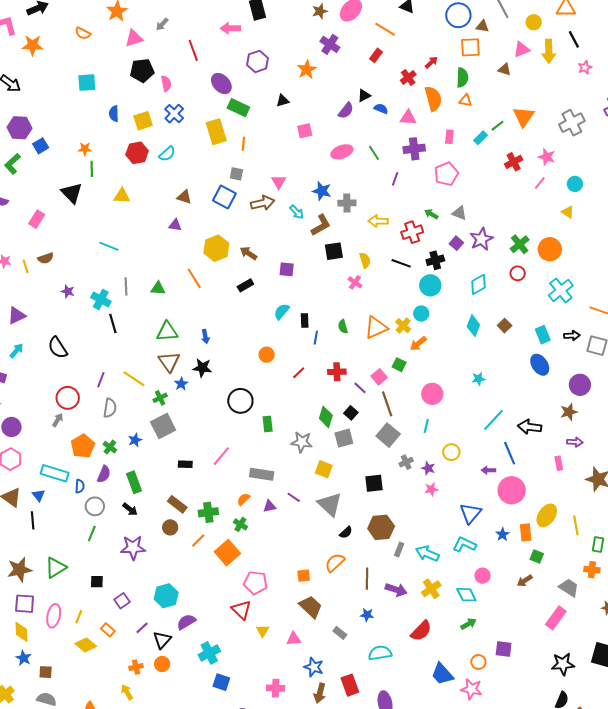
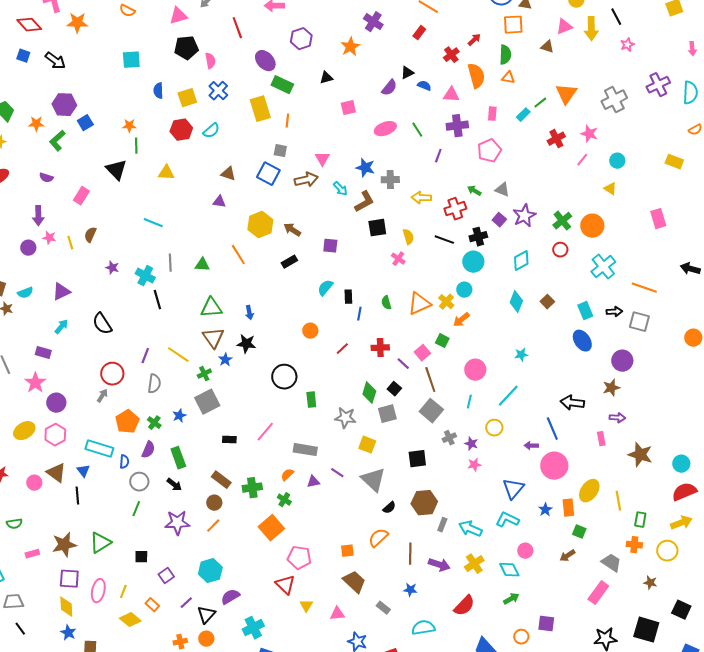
brown semicircle: (46, 258) -> (90, 235), turned 133
cyan line: (494, 420) -> (508, 396), moved
orange line: (198, 540) -> (213, 526), moved

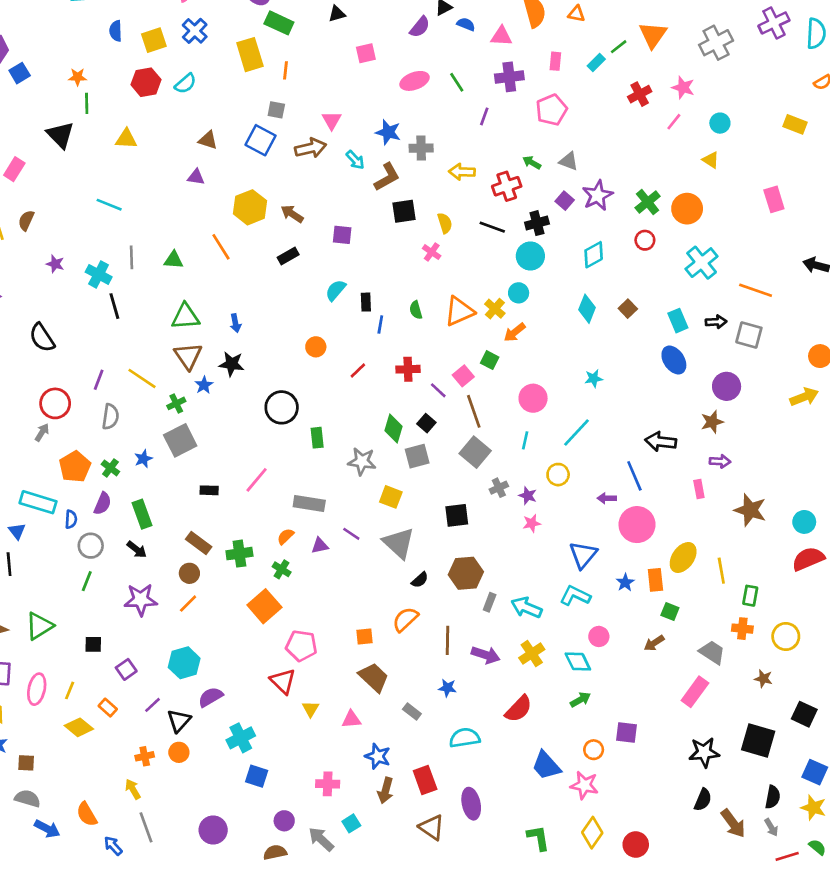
yellow arrow: (681, 523) -> (804, 397), moved

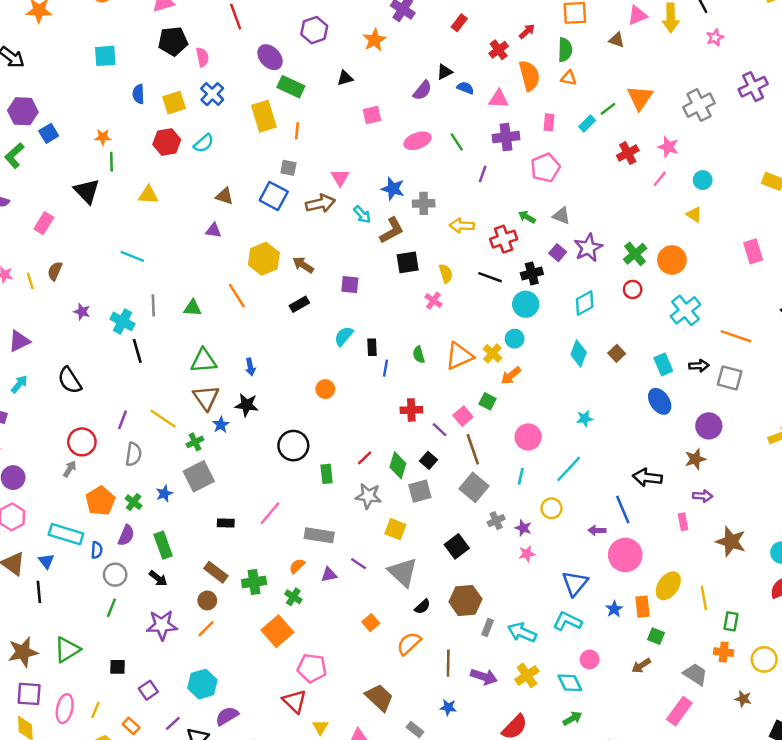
red line: (358, 371) -> (365, 458), moved
black square: (457, 515) -> (457, 546), turned -30
orange square: (365, 636) -> (371, 623), moved, turned -35

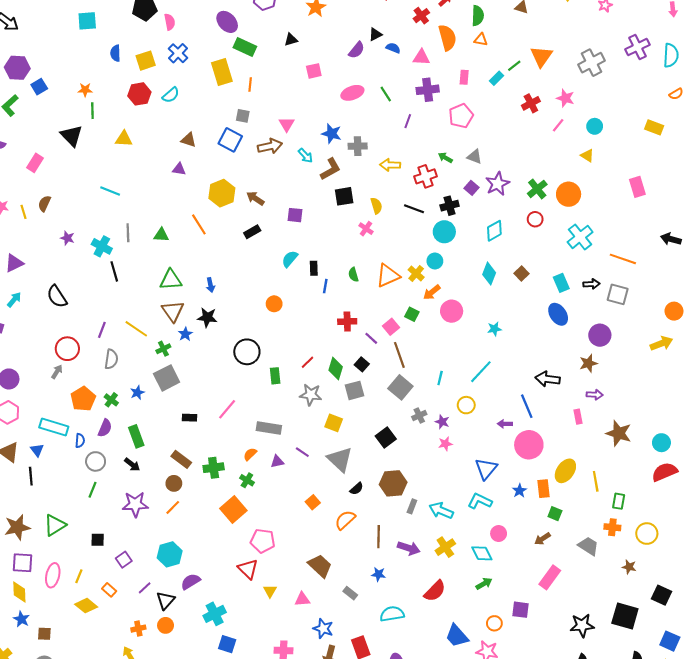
pink circle: (528, 437) -> (452, 311), moved
pink rectangle: (679, 711) -> (550, 577), moved

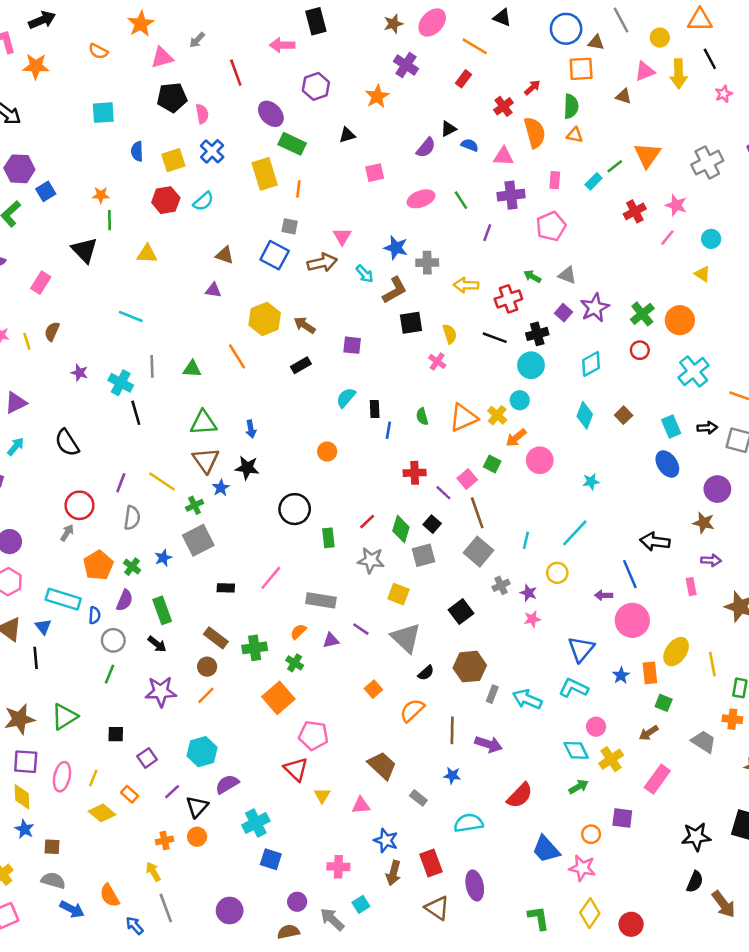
brown star: (588, 363) -> (704, 523), turned 30
yellow cross: (445, 547) -> (611, 759), moved

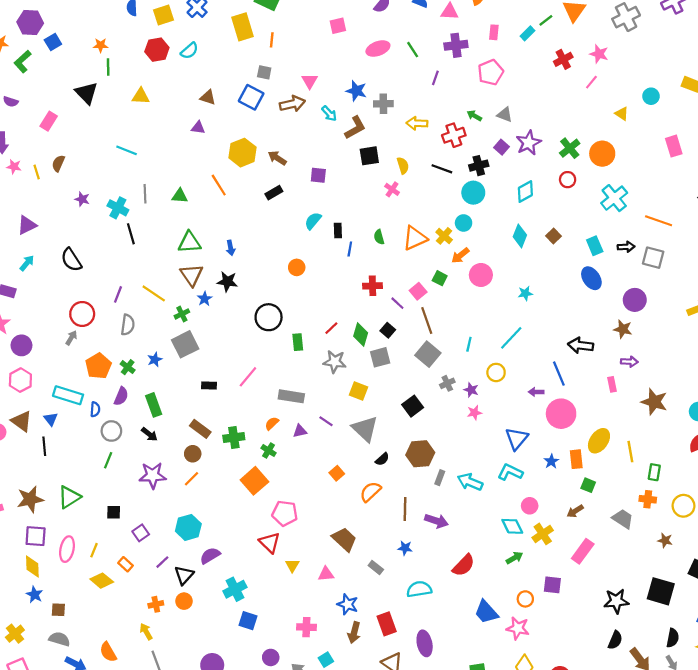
cyan circle: (711, 239) -> (651, 96), moved

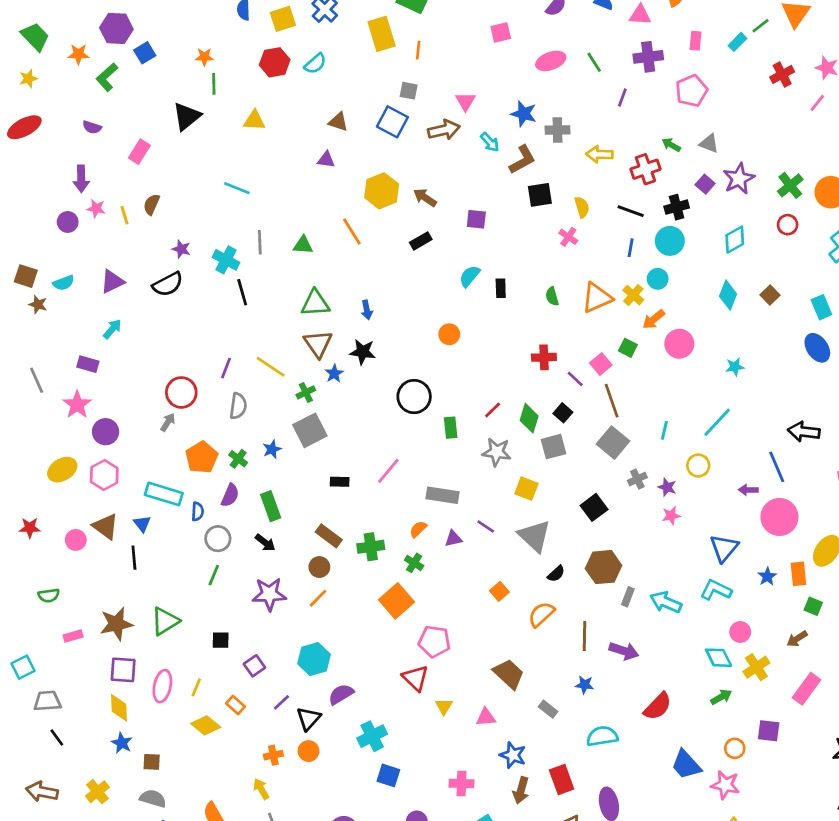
black triangle: (86, 93) -> (187, 116), turned 35
blue line: (350, 249) -> (631, 248), moved
black semicircle: (71, 260) -> (168, 284), moved, turned -85

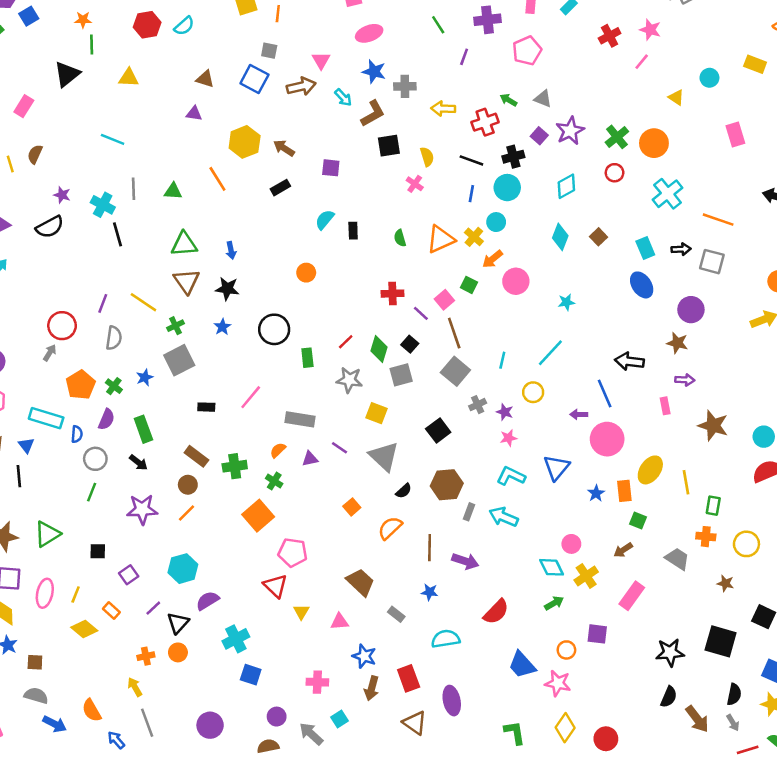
pink ellipse: (551, 61) -> (369, 33), moved
blue star: (334, 374) -> (222, 327), moved
cyan L-shape: (716, 590) -> (511, 476), moved

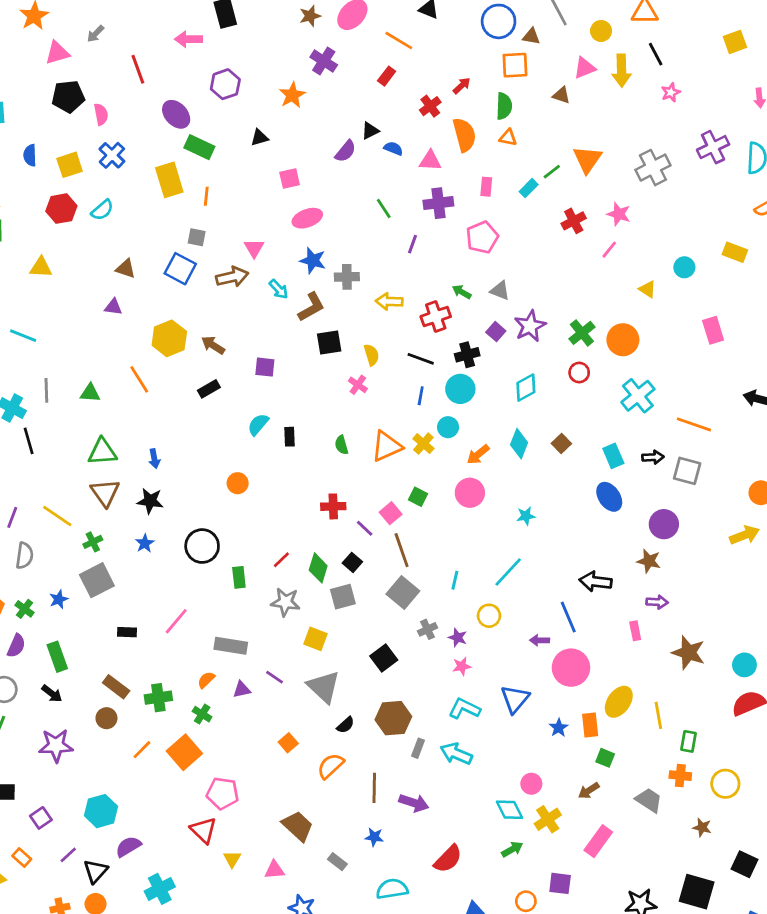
orange arrow: (492, 259) -> (478, 454), moved
orange line: (187, 513) -> (142, 750), moved

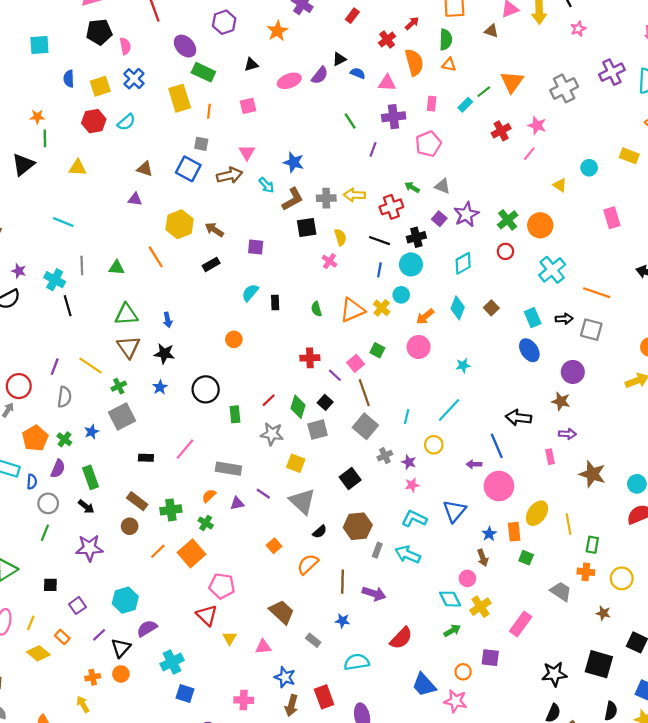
pink square: (290, 179) -> (248, 106), moved
pink ellipse: (307, 218) -> (289, 81), moved
gray cross: (347, 277) -> (326, 198), moved
brown arrow: (589, 791) -> (483, 558), moved, turned -77

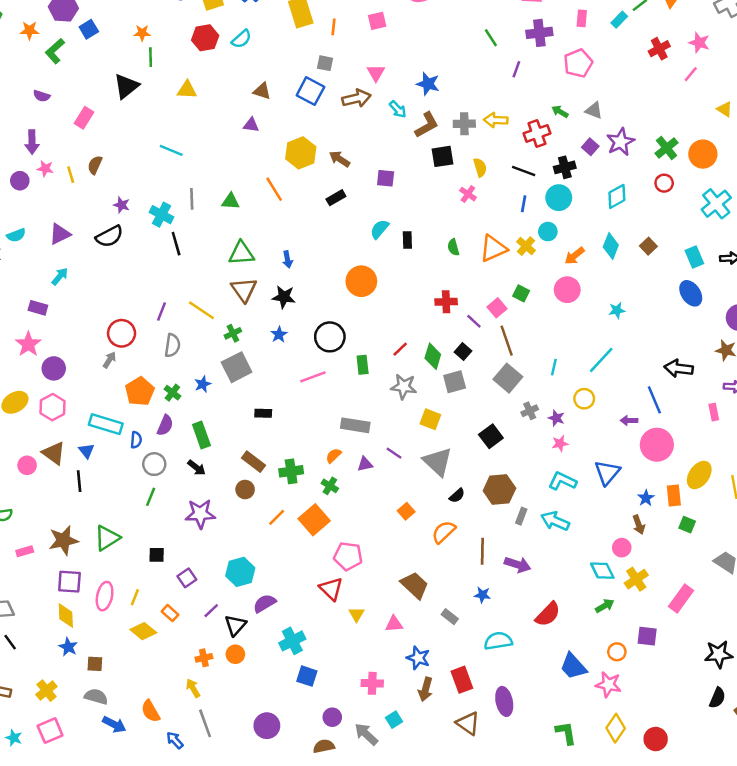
orange circle: (234, 339) -> (361, 281), size x1.6
pink line: (185, 449) -> (313, 377), moved, turned 30

